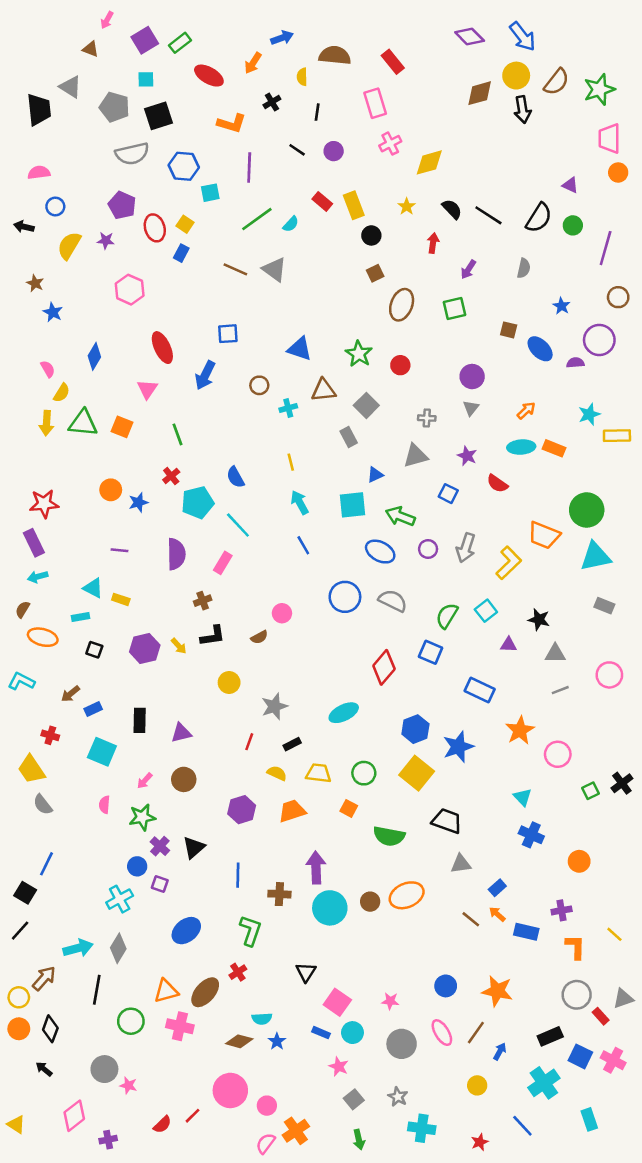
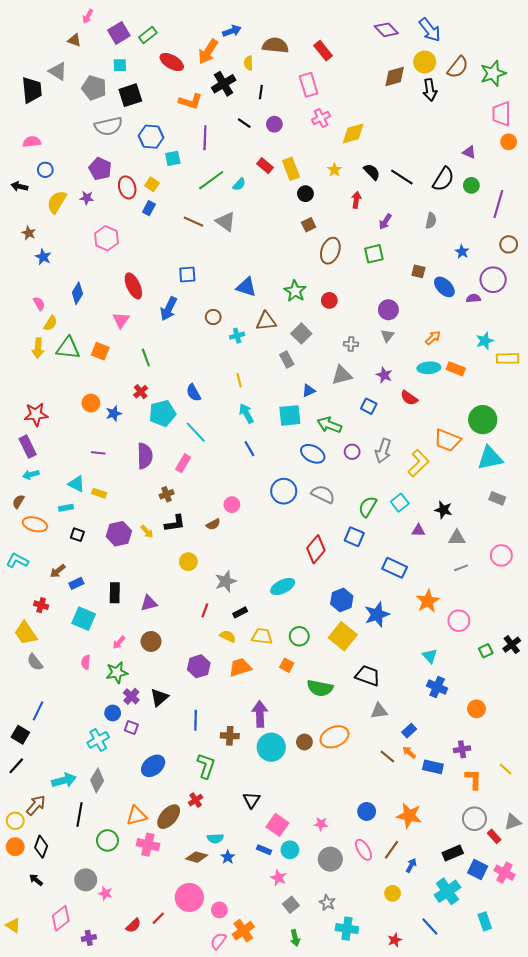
orange arrow: (253, 63) -> (208, 52), size x1.4
black cross: (272, 102) -> (224, 84), size x1.6

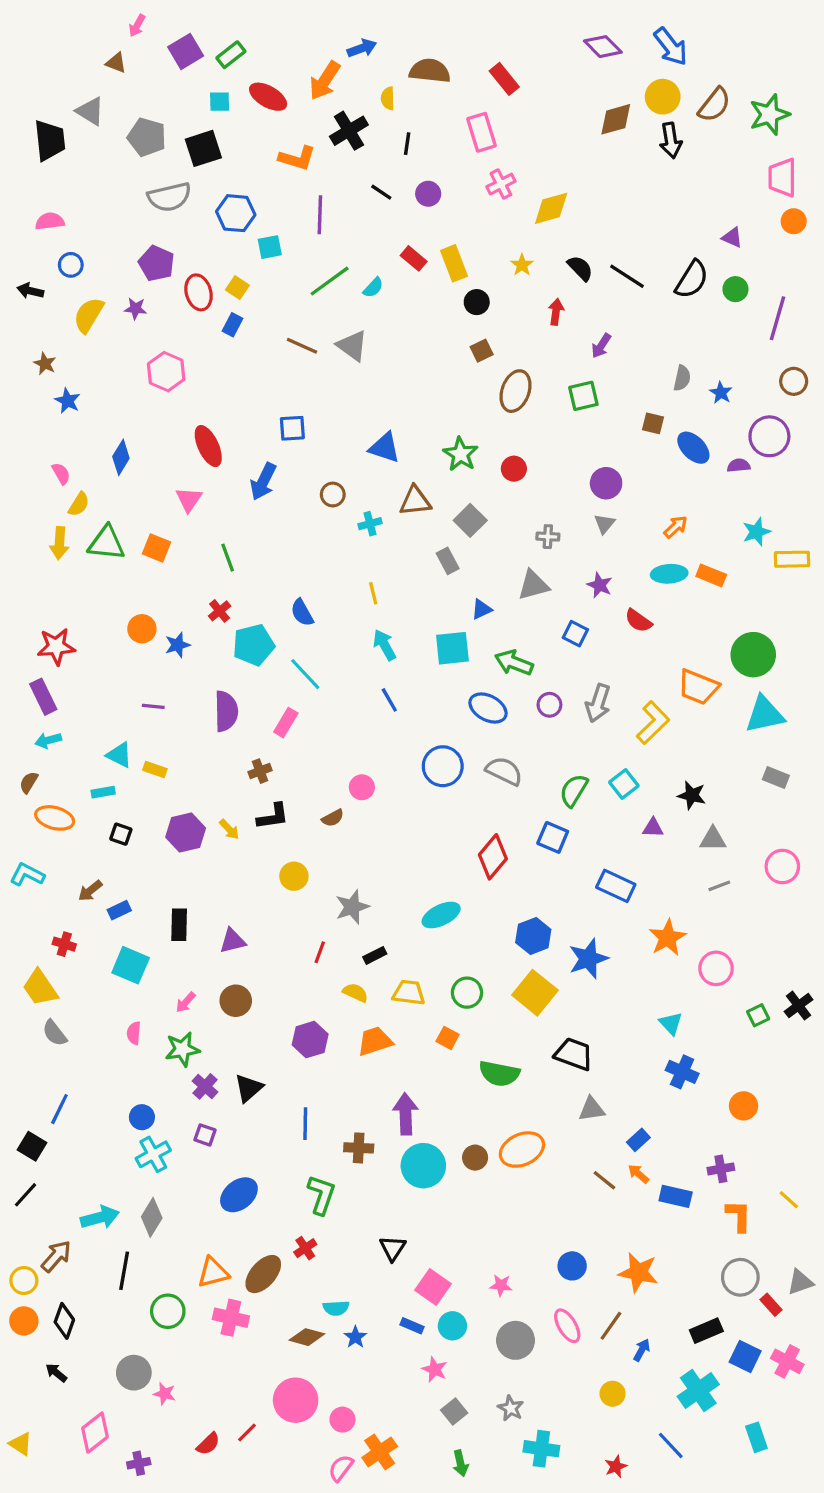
cyan square: (120, 65) -> (220, 102), moved
gray semicircle: (431, 221) -> (682, 378), moved
blue circle: (113, 713) -> (142, 1117), moved

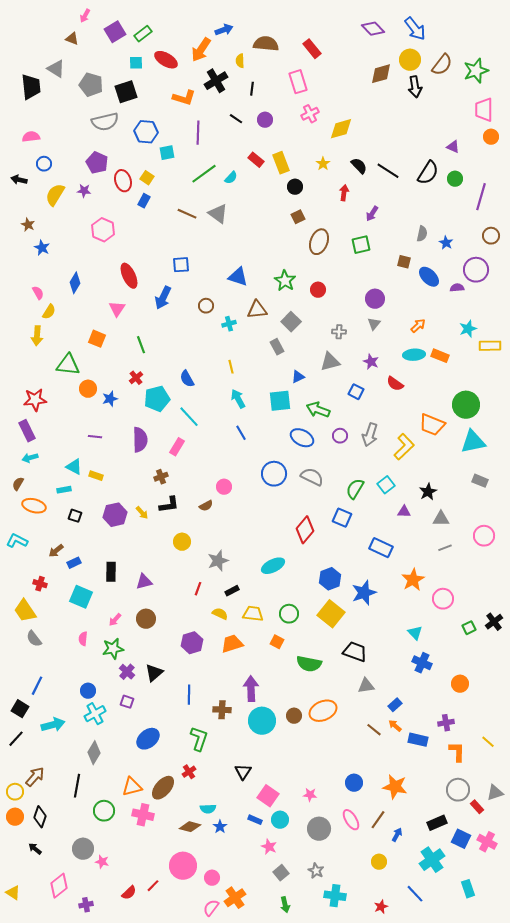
green triangle: (106, 543) -> (68, 365), moved
black star: (692, 795) -> (428, 492), turned 30
cyan arrow: (100, 1217) -> (53, 725), moved

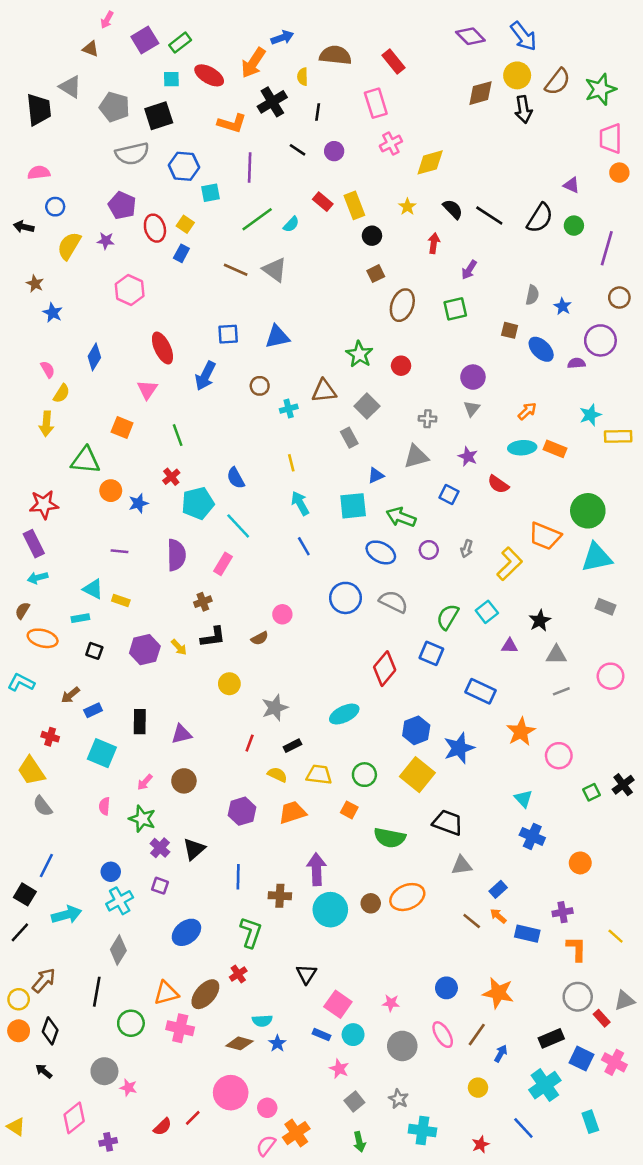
blue triangle: (238, 277) -> (277, 337), moved, turned -30
gray arrow: (370, 435) -> (467, 549), size x0.6
green star: (113, 649) -> (142, 819), turned 30

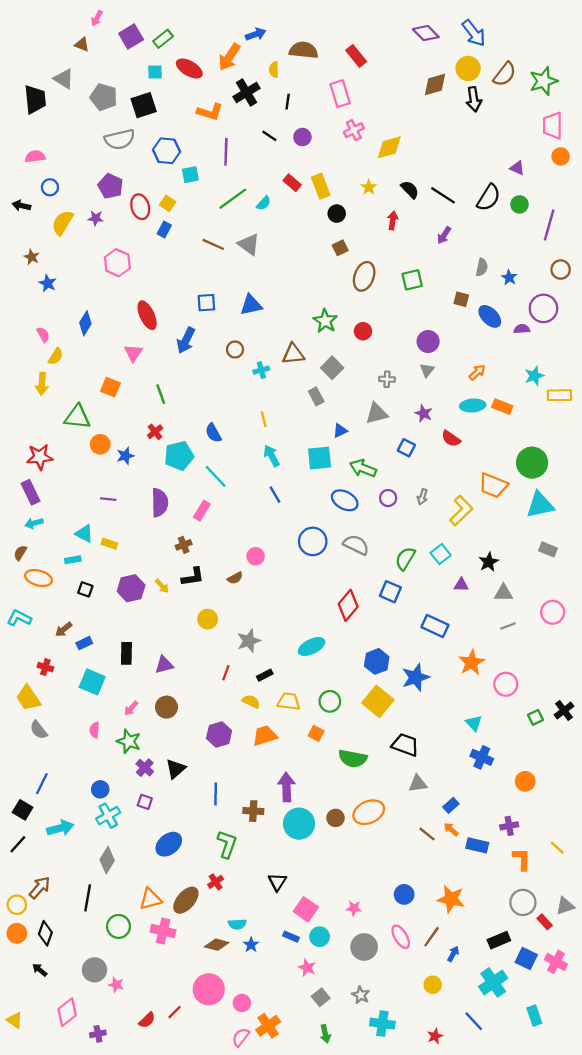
purple arrow: (469, 270) -> (444, 235), moved

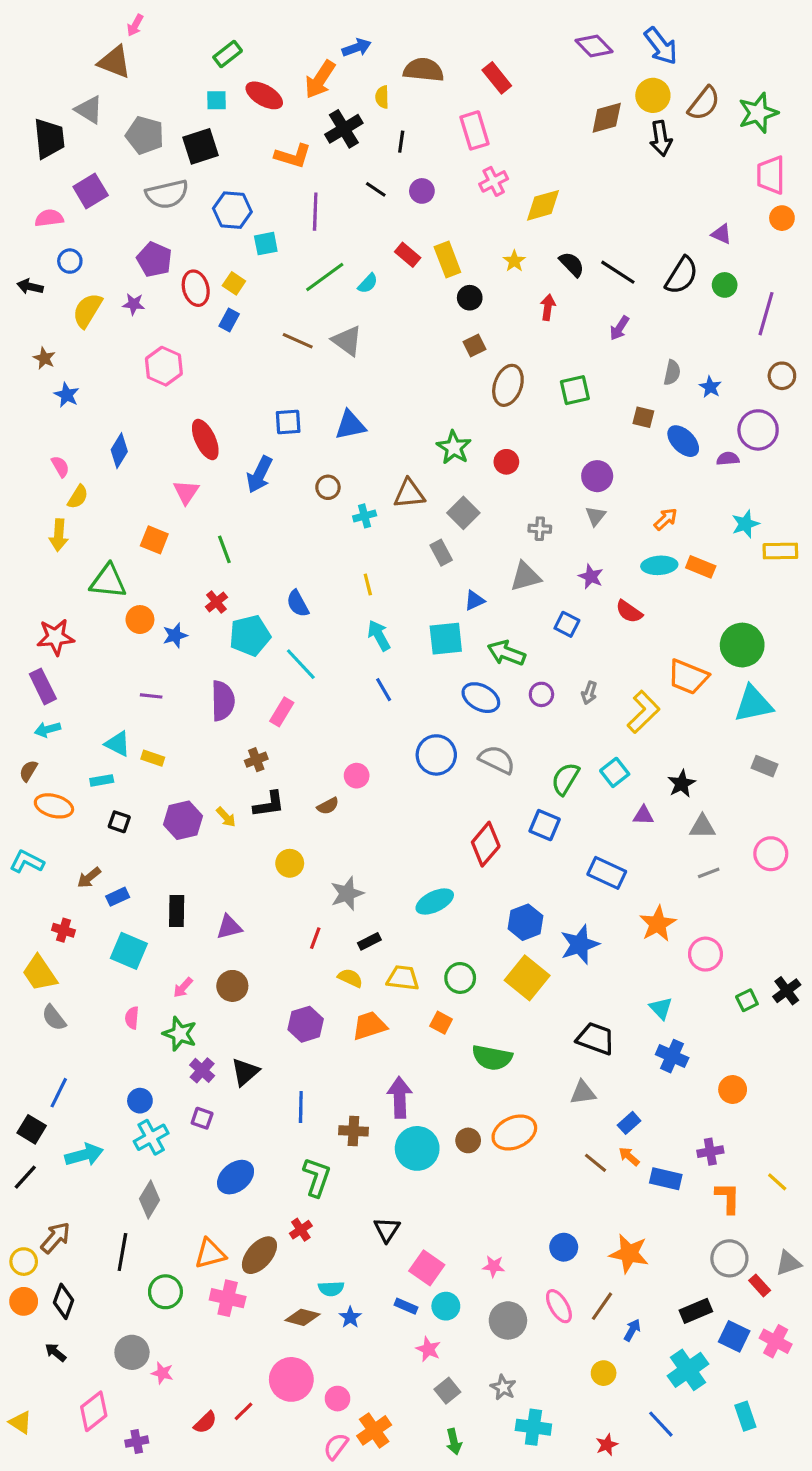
purple square: (131, 36) -> (91, 191), moved
brown triangle: (82, 44) -> (114, 62), size x1.6
black trapezoid: (405, 745) -> (596, 1039), moved

